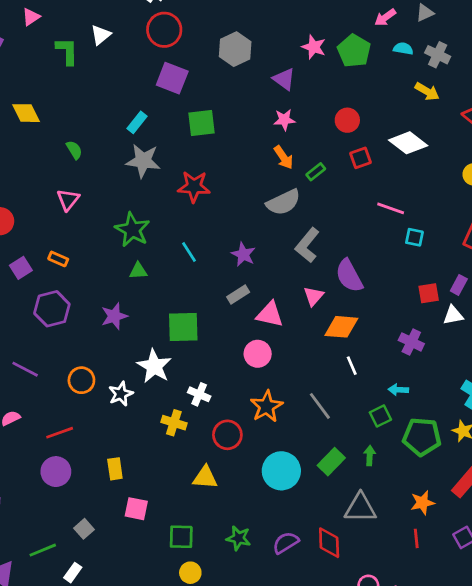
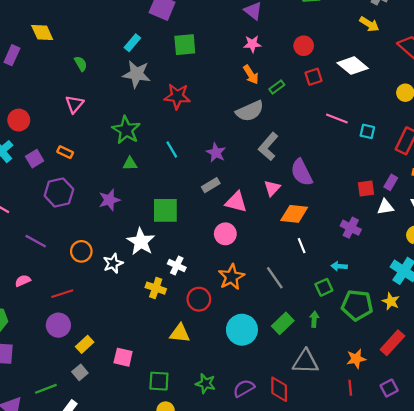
cyan square: (414, 237) -> (367, 131), moved
yellow rectangle: (115, 469) -> (85, 344), moved, turned 54

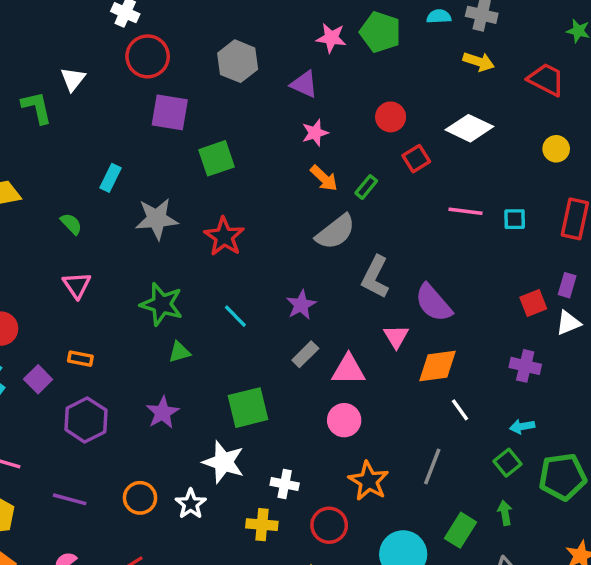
cyan rectangle: (132, 43) -> (110, 178), moved
red star: (177, 96) -> (224, 237), turned -30
purple star: (216, 153) -> (301, 305), turned 30
gray line: (275, 278) -> (432, 466), turned 70

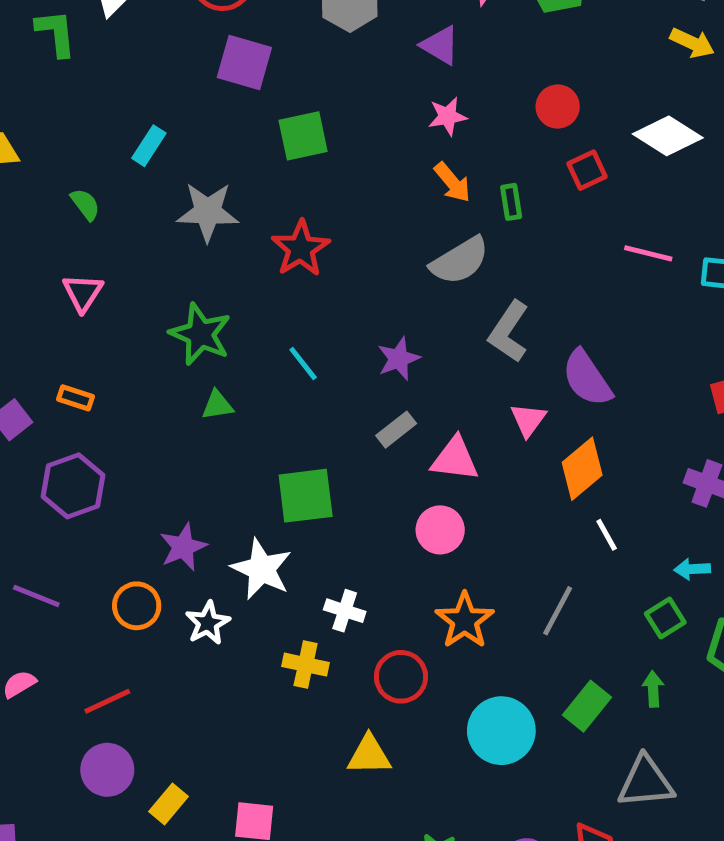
green rectangle: (366, 187) -> (511, 202), turned -55
orange diamond: (437, 366) -> (582, 469), turned -39
purple star: (163, 413) -> (183, 547), moved

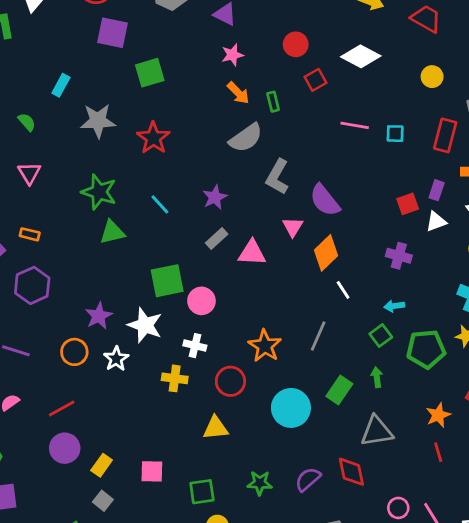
green triangle: (217, 405) -> (112, 232), size x1.4
pink circle: (440, 530) -> (201, 301), moved

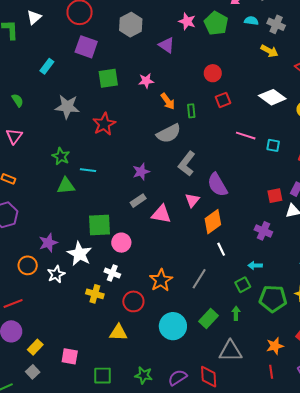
pink star: (232, 55) -> (146, 81), moved
white diamond: (361, 56) -> (272, 97), moved
cyan rectangle: (61, 85) -> (47, 66), moved
green star: (99, 192) -> (61, 156), size x0.7
cyan line: (160, 204) -> (88, 170), moved, turned -49

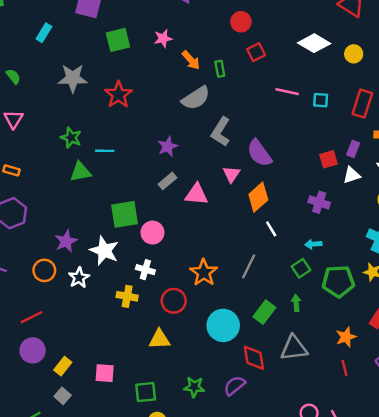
red diamond: (209, 377) -> (254, 358), moved

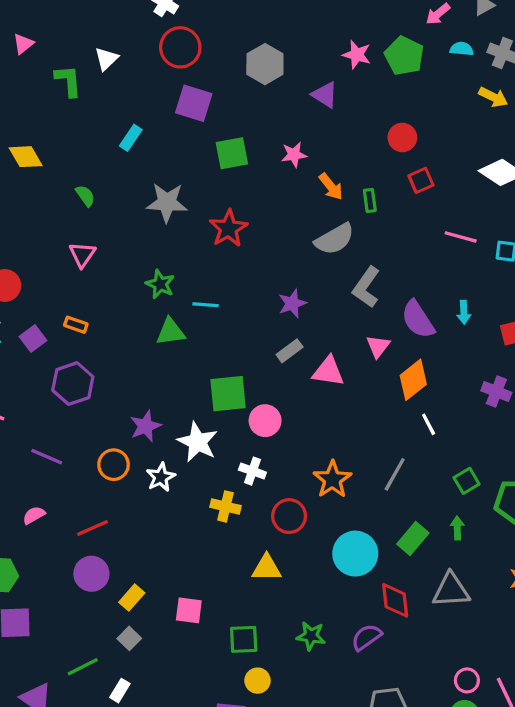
cyan arrow: (313, 244) -> (464, 312), moved, turned -91

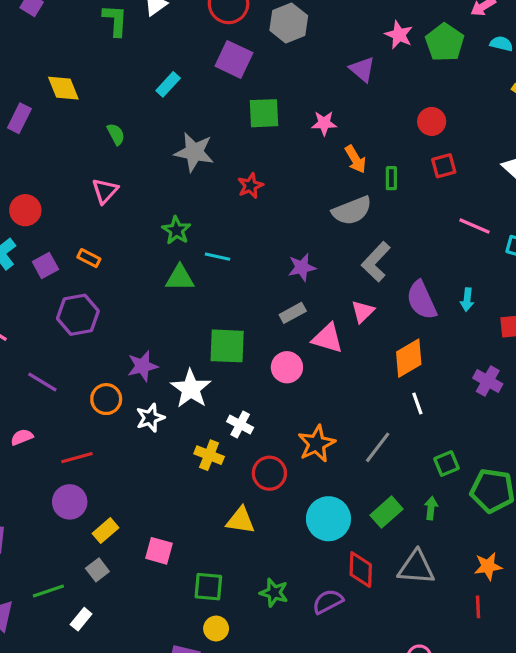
gray hexagon: (265, 64) -> (289, 23), moved
red star: (229, 228) -> (250, 186), size x0.7
pink triangle: (378, 346) -> (363, 312), moved
pink circle: (265, 421) -> (287, 367), moved

